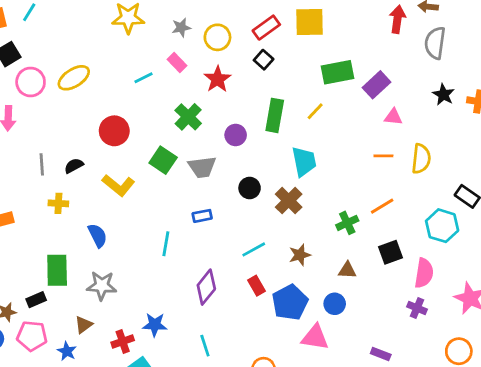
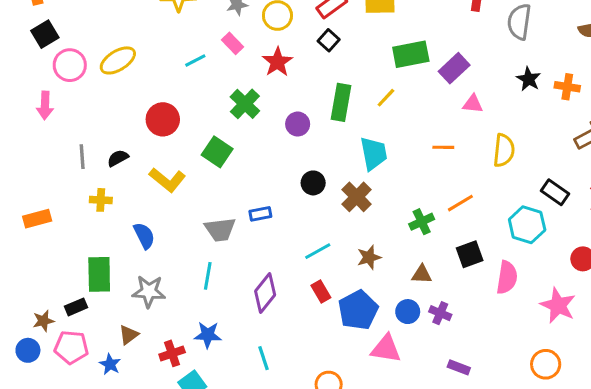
orange line: (383, 156) -> (443, 147), moved
gray trapezoid: (202, 167) -> (220, 229), moved
cyan line: (166, 244) -> (208, 276), moved
purple cross: (417, 308) -> (440, 313), moved

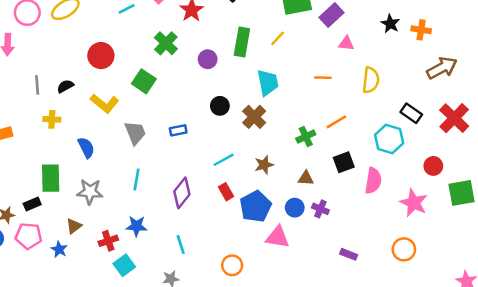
gray trapezoid: (220, 229) -> (135, 133), moved, turned -105
purple rectangle: (459, 367) -> (349, 254), moved

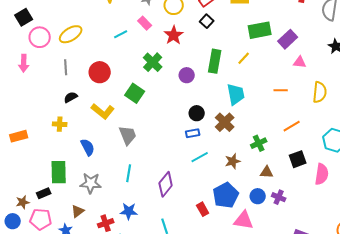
gray line: (37, 85) -> (66, 67), moved
blue rectangle: (178, 130) -> (193, 133), moved
green cross: (306, 137) -> (259, 143), moved
red rectangle: (226, 192) -> (203, 209), moved

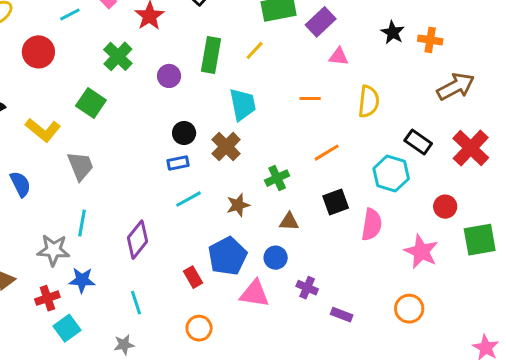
red circle: (100, 72) -> (38, 52), moved
gray star: (91, 183) -> (53, 250), moved
purple cross: (279, 197) -> (307, 288), moved

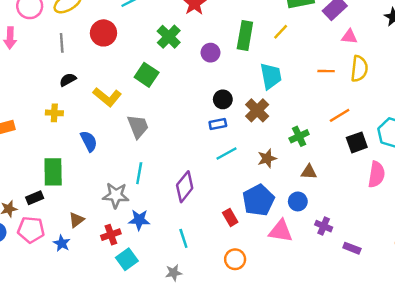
yellow semicircle: (369, 101) -> (359, 69), moved
black square: (336, 202) -> (357, 142), moved

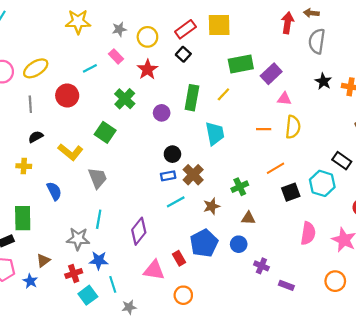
brown cross: (257, 110) -> (193, 175), moved
pink semicircle: (377, 174) -> (308, 233), moved
pink triangle: (281, 231) -> (154, 270), moved
cyan line: (183, 238) -> (113, 284), moved

